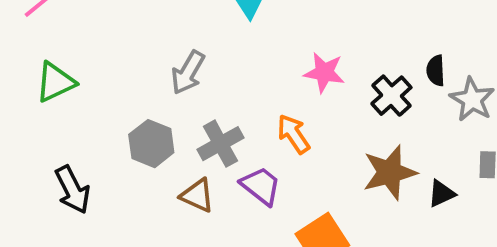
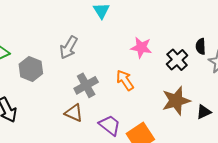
gray hexagon: (151, 144) -> (31, 69), moved
purple trapezoid: (261, 186) -> (110, 125), moved

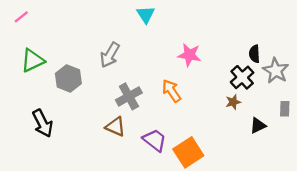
black cross: (177, 60) -> (242, 77), moved
brown star: (176, 101) -> (233, 102), moved, size x0.5

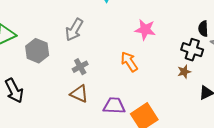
black cross: (242, 77) -> (192, 50), turned -30
gray cross: (129, 96) -> (80, 67), moved, size x0.7
purple trapezoid: (155, 140) -> (114, 106), turned -35

